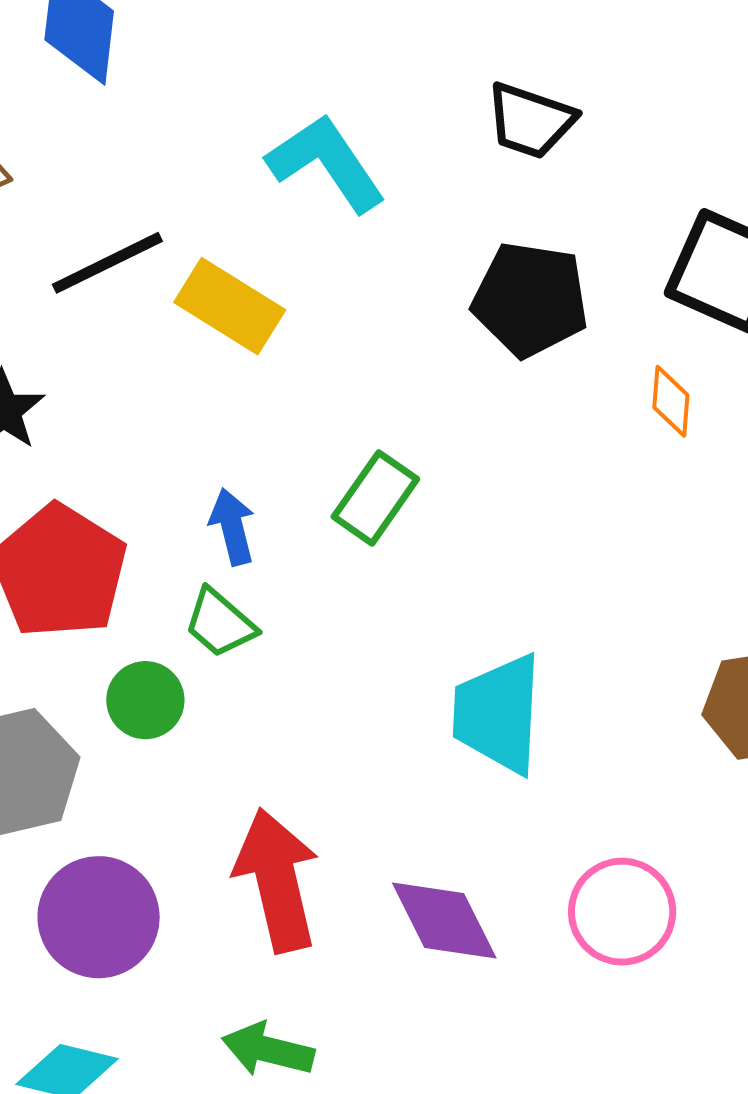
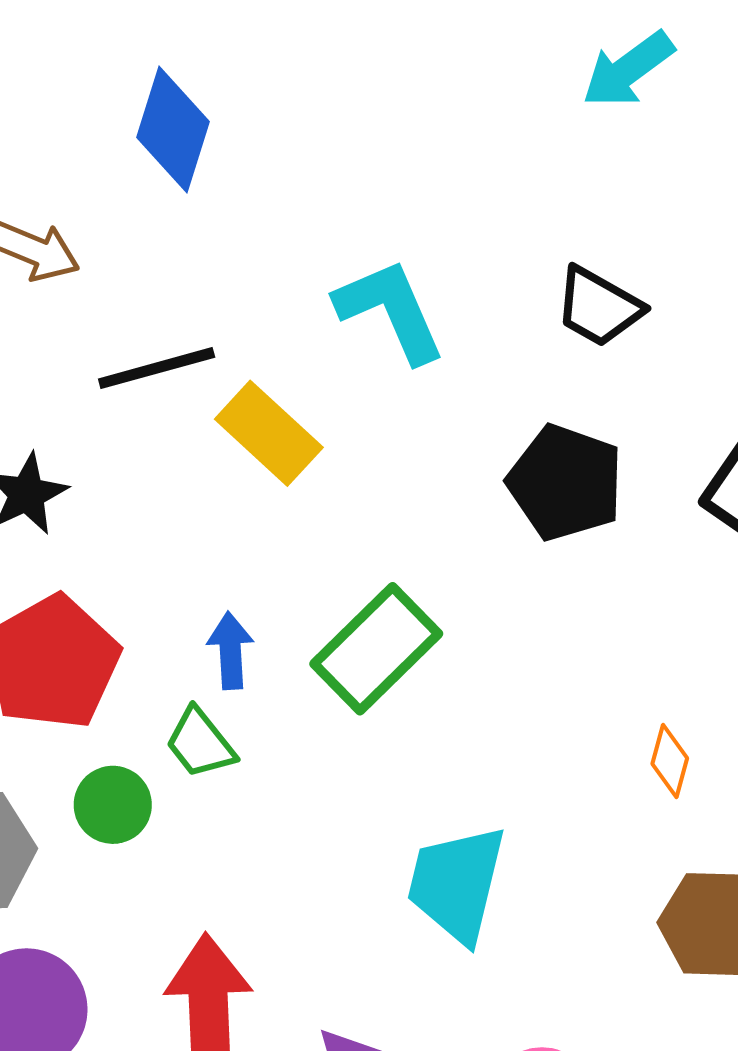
orange diamond: (671, 401) -> (670, 761), moved
green rectangle: (375, 498) -> (376, 649), size x1.4

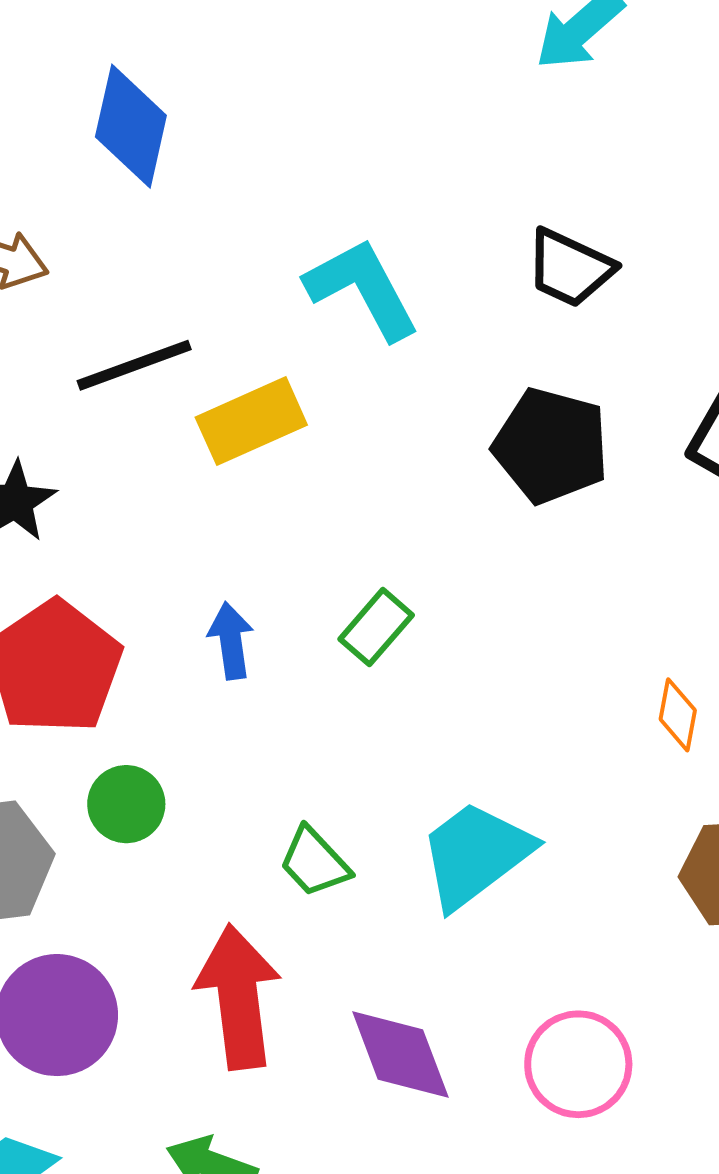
yellow rectangle: (269, 433) -> (251, 421), turned -62
green rectangle: (376, 649) -> (376, 627), size x0.6
green trapezoid: (200, 743) -> (314, 862), moved
cyan trapezoid: (457, 884) -> (476, 855), turned 44

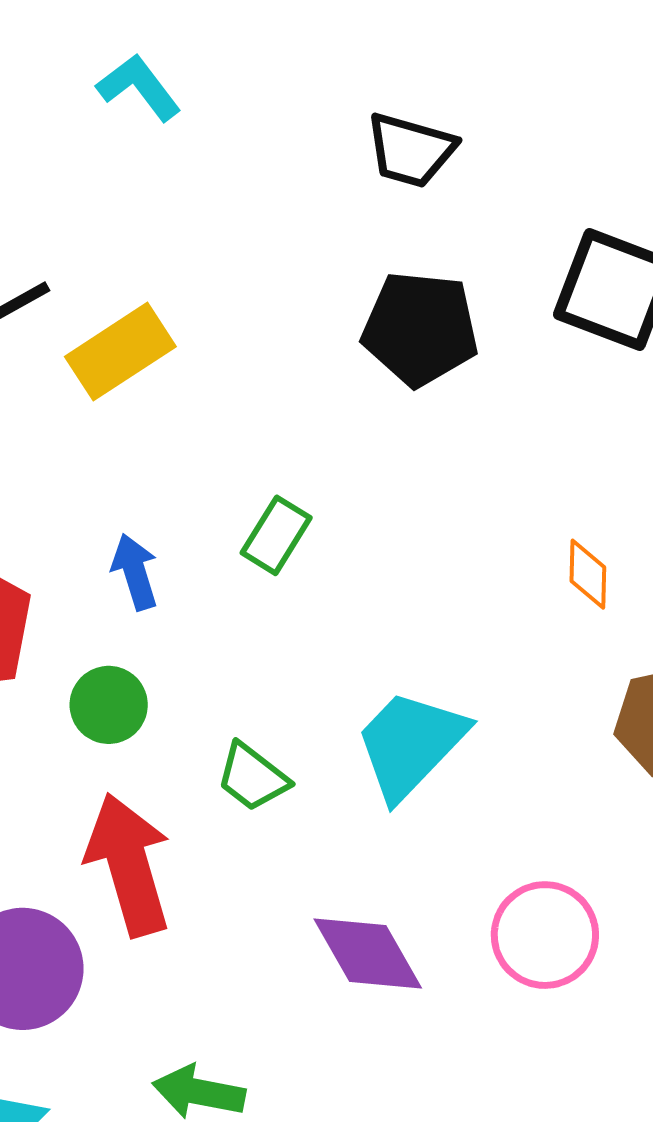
cyan L-shape: (362, 289) -> (139, 87), moved, size x0.7
green circle: (126, 804) -> (109, 705), moved
red arrow: (238, 997) -> (129, 865), moved

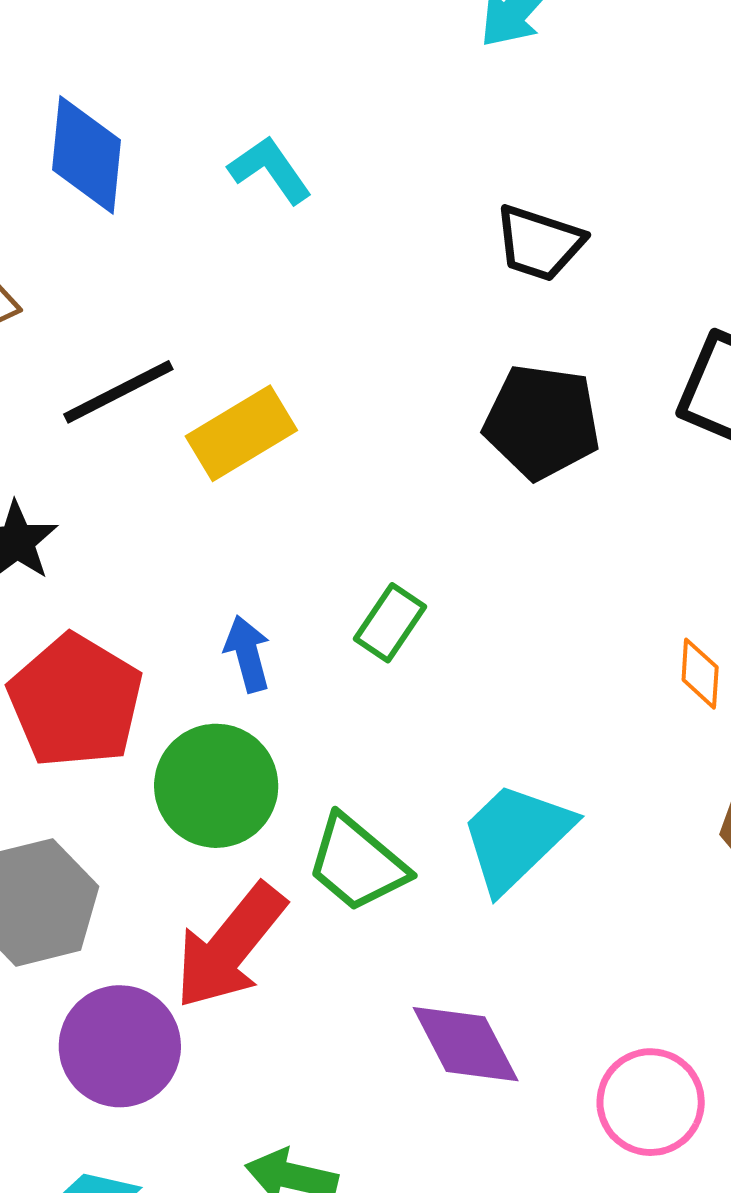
green circle: (109, 705) -> (216, 786), size x1.6
green trapezoid: (252, 777) -> (357, 863), size x1.4
red arrow: (129, 865) -> (230, 946), turned -127
pink circle: (545, 935) -> (651, 1102), moved

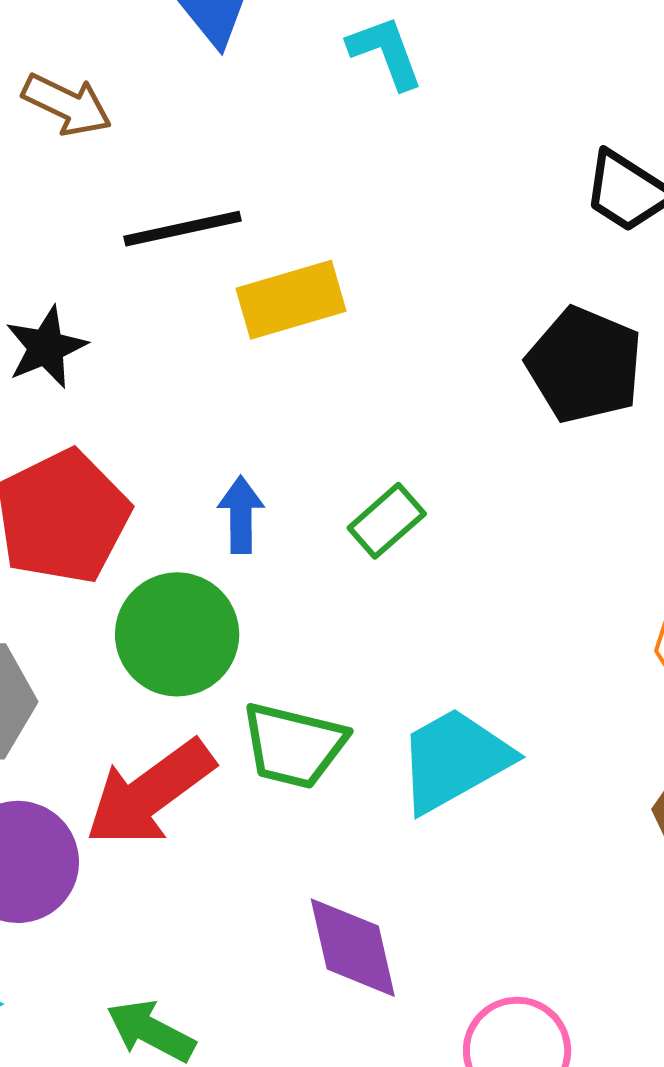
green trapezoid: (357, 863) -> (294, 745), turned -41

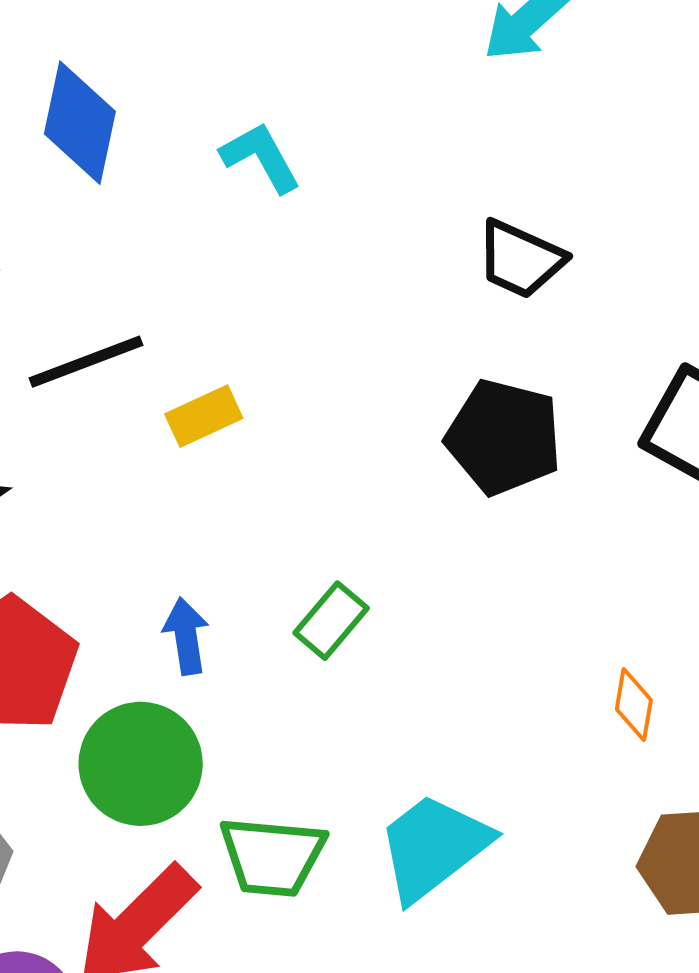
yellow rectangle: (291, 300) -> (204, 416), size x0.7

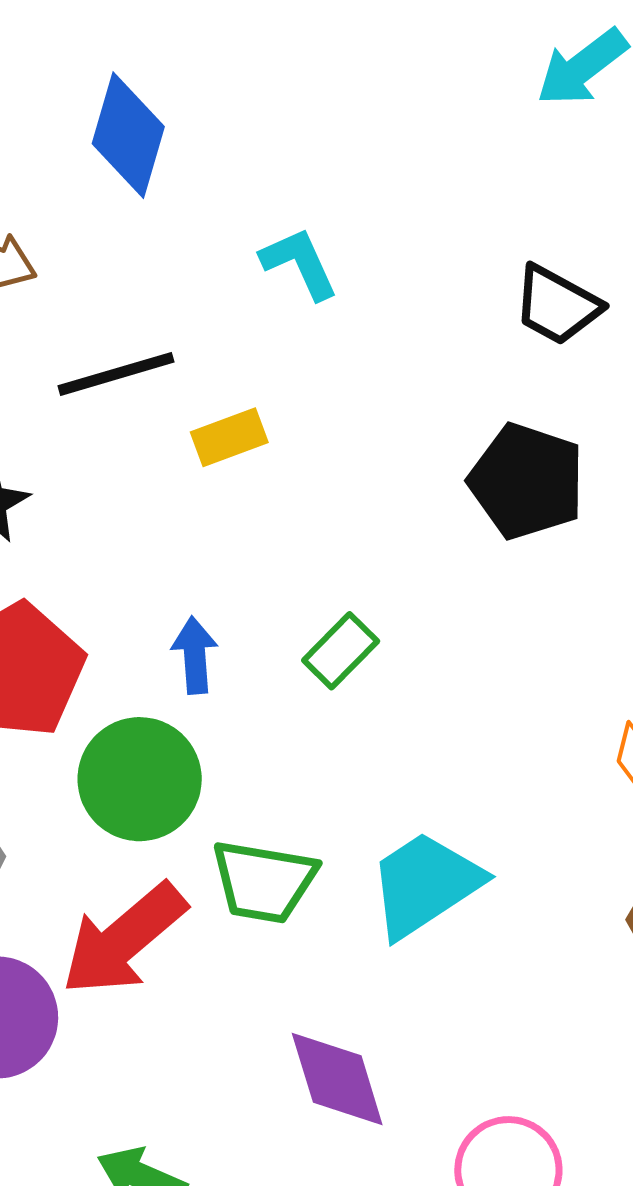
cyan L-shape: (261, 157) -> (299, 263), moved

